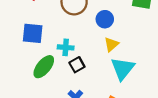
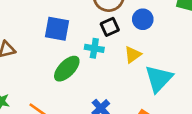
yellow triangle: (111, 44) -> (133, 55), moved
black square: (77, 65) -> (110, 27), moved

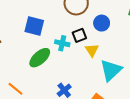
black square: (110, 27) -> (79, 35), moved
yellow triangle: (133, 55) -> (92, 50), turned -32

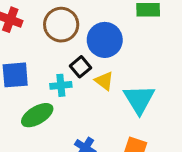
blue circle: (102, 23) -> (105, 40), size x1.5
green ellipse: (40, 58) -> (37, 115), turned 30

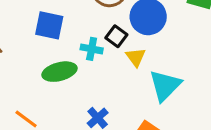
black square: (80, 67) -> (116, 36), turned -30

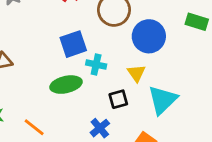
blue square: (49, 25) -> (73, 44), moved, turned -32
black square: (116, 36) -> (118, 99), moved, turned 36

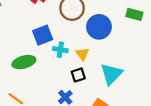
yellow triangle: (136, 73) -> (82, 54), moved
green ellipse: (66, 85) -> (24, 62), moved

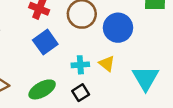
blue square: (43, 35) -> (45, 42), moved
black square: (78, 75) -> (81, 93), moved

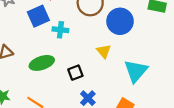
blue square: (45, 42) -> (38, 16), moved
cyan cross: (80, 65) -> (60, 30), moved

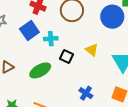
blue circle: (120, 21) -> (112, 17), moved
black square: (75, 73) -> (66, 57), moved, turned -32

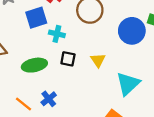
black square: (66, 57) -> (68, 59), turned -32
blue cross: (86, 93) -> (49, 99), moved

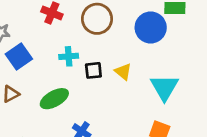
blue square: (36, 18) -> (19, 57), moved
black square: (68, 59) -> (93, 70), moved

